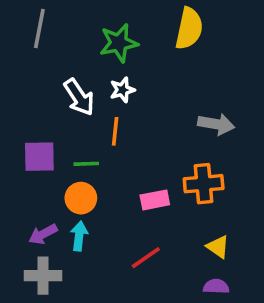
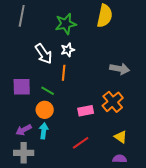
green line: (86, 164) -> (48, 91), turned 32
orange cross: (204, 184) -> (113, 102), turned -35

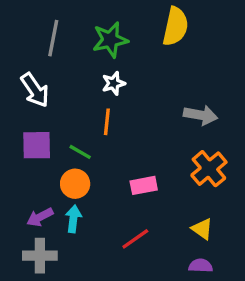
gray line: (22, 16) -> (53, 38), moved
white arrow: (44, 54) -> (35, 90), moved
orange cross: (113, 102) -> (209, 169), moved

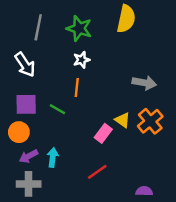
green star: (110, 40) -> (79, 28), turned 30
orange circle: (75, 184) -> (19, 132), moved
pink rectangle: (144, 185) -> (103, 133), turned -42
yellow triangle: (202, 229) -> (123, 120), moved

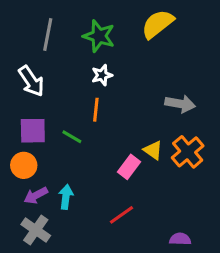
yellow semicircle: (126, 19) -> (158, 24), turned -140
gray cross: (29, 184) -> (36, 230), turned 35

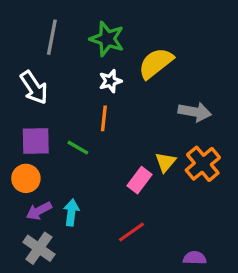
yellow semicircle: (158, 24) -> (156, 63), moved
yellow triangle: (153, 150) -> (165, 162), turned 35

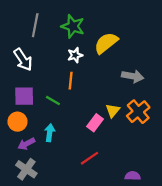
cyan arrow: (71, 212) -> (50, 133), moved

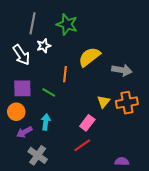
yellow semicircle: (106, 43) -> (89, 57), moved
white star: (75, 55) -> (44, 46), moved
orange cross: (138, 112) -> (127, 103), turned 30
pink rectangle: (95, 123) -> (87, 123), moved
gray cross: (26, 169) -> (38, 155), moved

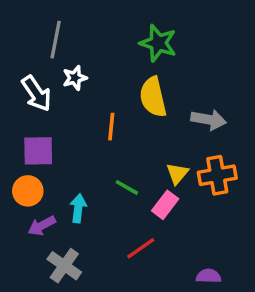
green star: (67, 24) -> (158, 43), moved
yellow semicircle: (89, 57) -> (153, 97), turned -65
green line: (49, 92) -> (127, 187), moved
pink rectangle: (87, 123) -> (165, 205), moved

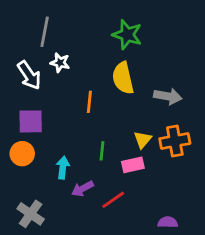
white star: (75, 78) -> (60, 63), turned 30
green line: (127, 187) -> (102, 151), turned 66
pink rectangle: (165, 205) -> (133, 165), turned 40
purple arrow: (42, 226) -> (82, 189), moved
gray cross: (64, 266) -> (31, 214), moved

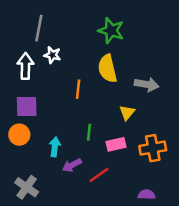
white arrow: (29, 75) -> (25, 66), turned -145
yellow triangle: (143, 140) -> (127, 113), moved
orange cross: (175, 141) -> (153, 148), moved

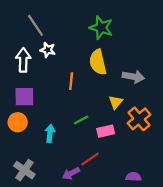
gray line: (39, 28) -> (35, 25), turned -45
green line: (89, 132) -> (81, 120), turned 56
orange cross: (153, 148) -> (139, 119), moved, turned -30
purple arrow: (72, 165) -> (71, 173), moved

